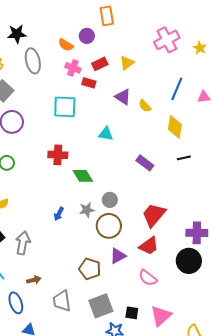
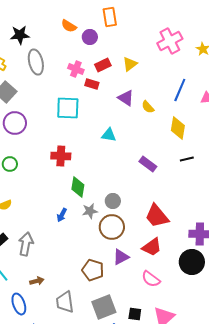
orange semicircle: (66, 45) -> (69, 26), moved
green diamond: (83, 176) -> (78, 187), moved, turned 40
red trapezoid: (154, 215) -> (157, 216), turned -80

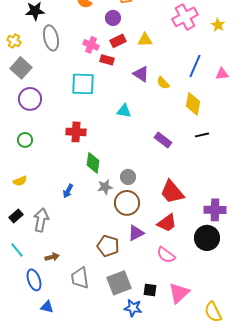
purple circle: (90, 37) -> (113, 18), moved
yellow triangle: (130, 64) -> (145, 40), turned 35
blue arrow: (62, 215) -> (68, 191), moved

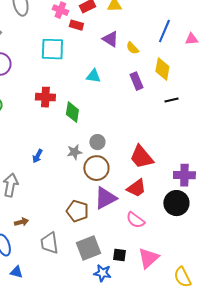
purple rectangle: (163, 140) -> (136, 81), moved, turned 30
green diamond: (93, 163) -> (72, 112), moved
purple triangle: (136, 233) -> (105, 198), size x1.4

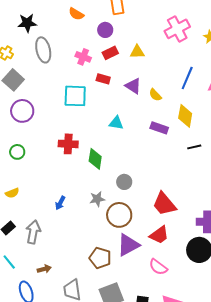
red rectangle: (76, 25) -> (103, 79), moved
purple rectangle: (136, 81) -> (159, 128), turned -48
gray circle: (97, 142) -> (124, 182), moved

